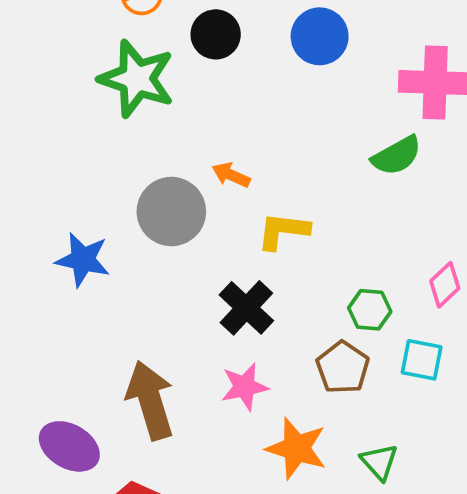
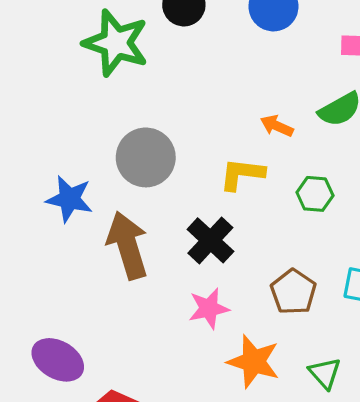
orange arrow: (231, 175) -> (277, 126), moved
green hexagon: (370, 310) -> (315, 194), moved
brown arrow: (150, 400) -> (127, 245), moved

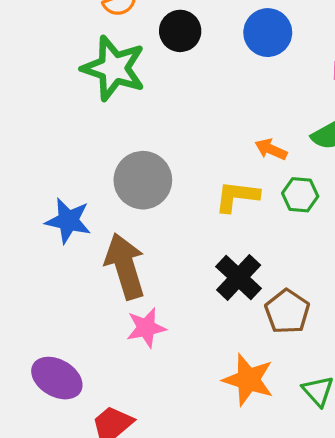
green hexagon: (315, 194) -> (300, 195), moved
black cross: (210, 240) -> (239, 277), moved
pink star: (209, 308) -> (146, 328), moved

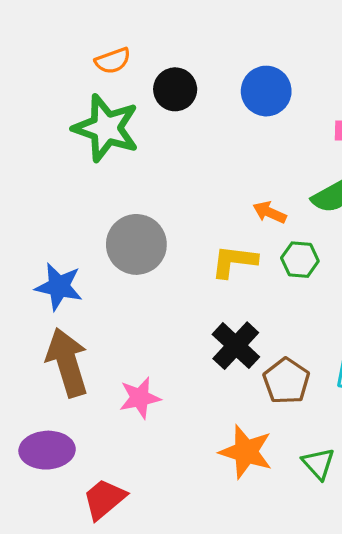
brown arrow: (125, 266) -> (67, 362), moved
purple ellipse: (57, 378) -> (47, 450), turned -33

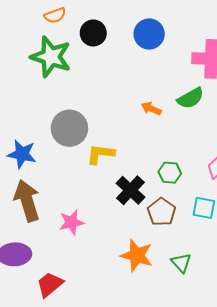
green hexagon: (300, 260) -> (170, 173), moved
yellow L-shape: (234, 261) -> (100, 154), moved

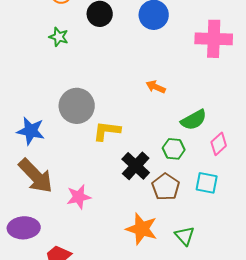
green star: (51, 57) -> (59, 37), size x0.5
green semicircle: (190, 98) -> (194, 120), moved
brown arrow: (27, 201) -> (36, 176), turned 153

